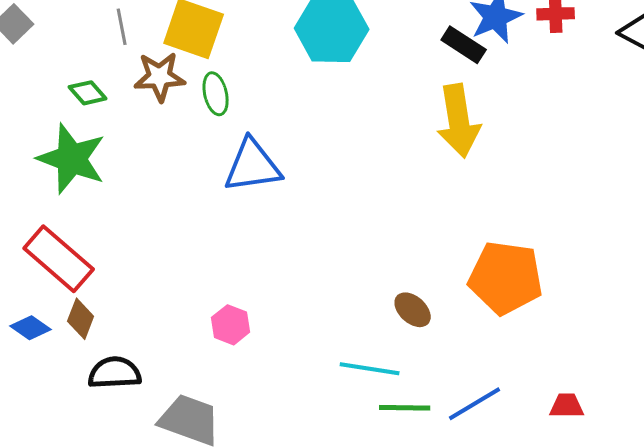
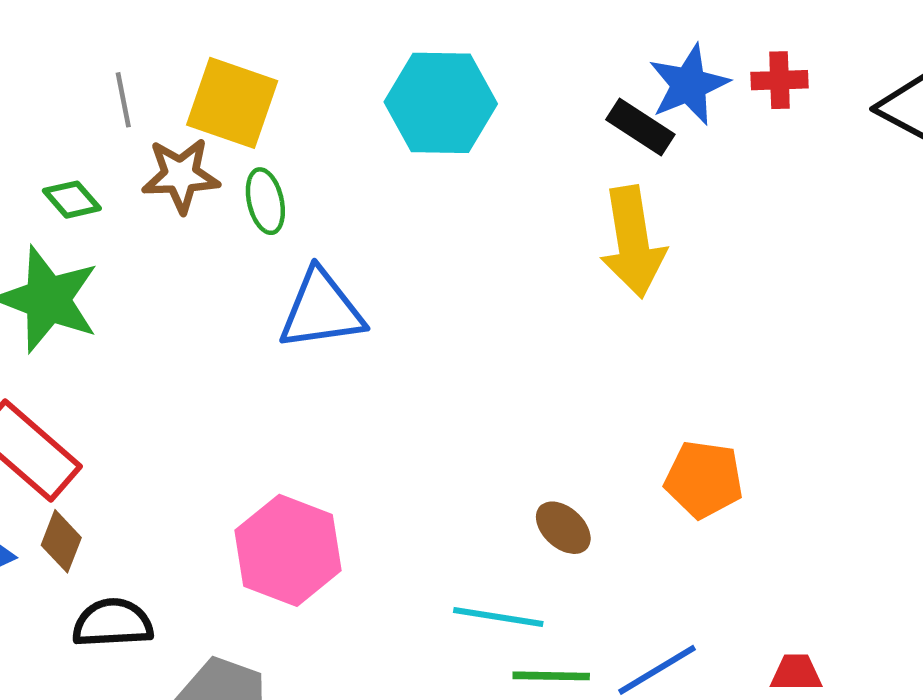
orange pentagon: (506, 278) -> (704, 479), size x0.7
pink hexagon: (231, 325) -> (288, 550), size x1.8

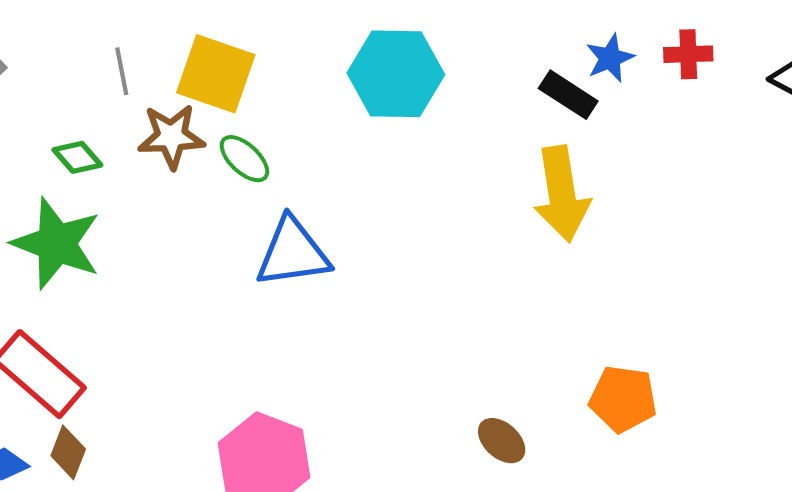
blue star: (689, 85) -> (610, 58), size x0.7
green ellipse: (265, 201) -> (244, 159), turned -34

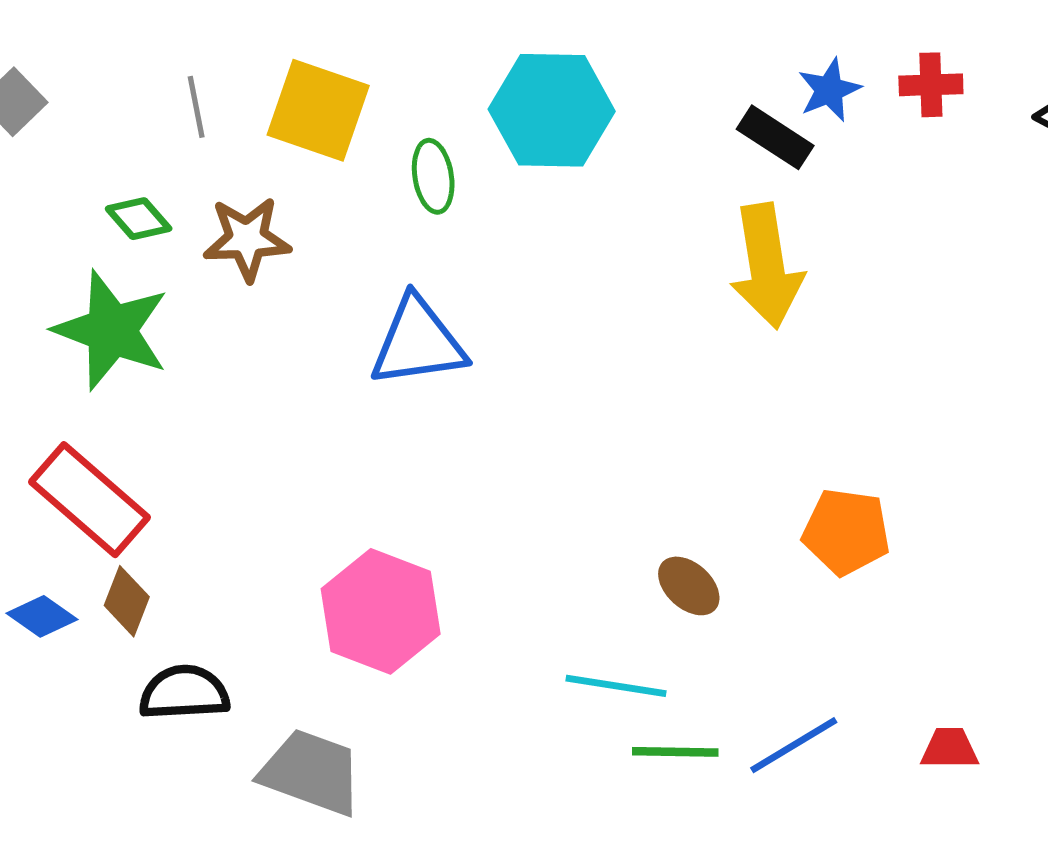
brown star: (171, 136) -> (247, 239), moved
green ellipse: (244, 159) -> (433, 176), moved, turned 38

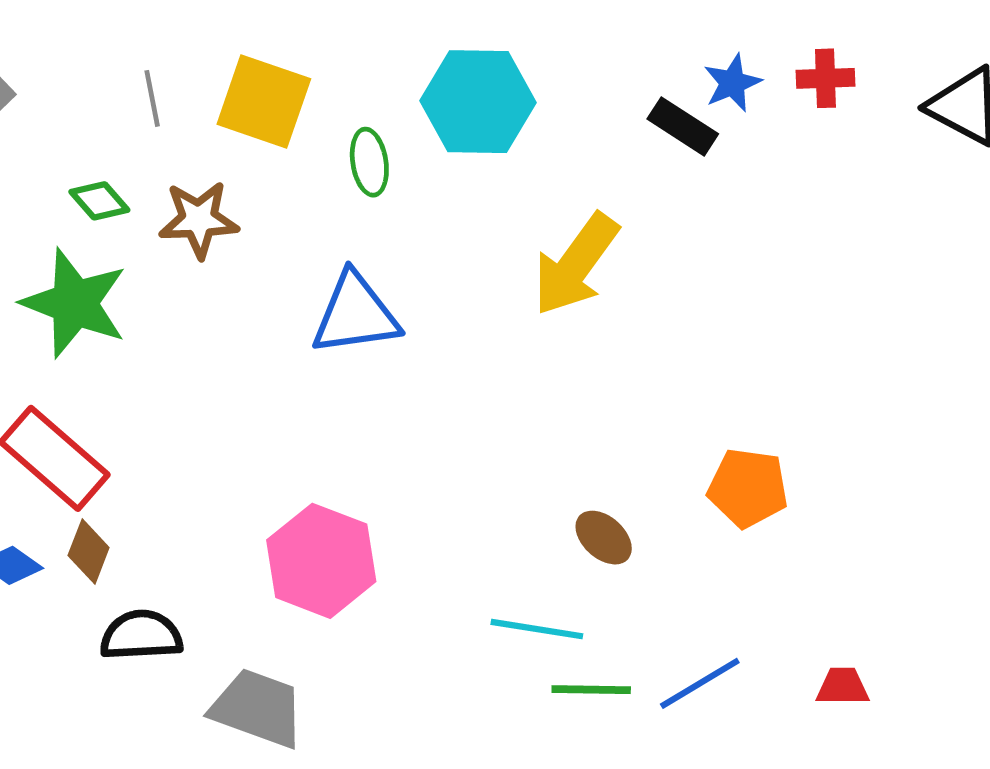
yellow arrow: (767, 266) -> (576, 264), moved, turned 45

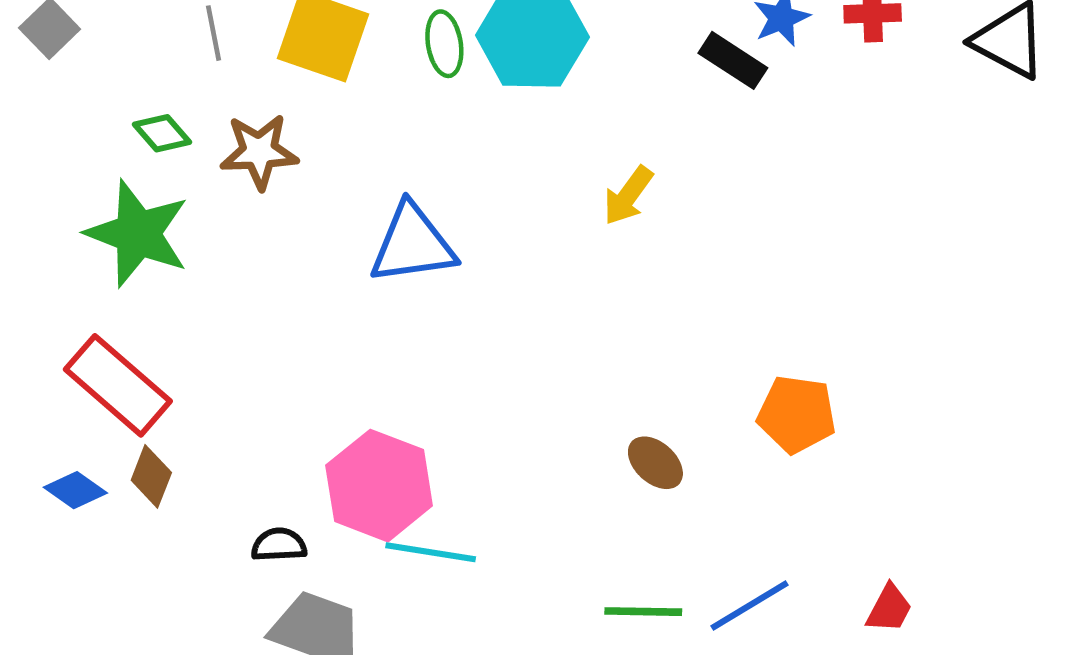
green ellipse: (369, 162) -> (444, 44), moved
yellow arrow: (576, 264) -> (628, 196), size x0.6
cyan line: (537, 629) -> (431, 552), moved
black semicircle: (141, 635) -> (279, 545), moved, size x0.7
red trapezoid: (843, 686) -> (889, 609), turned 118

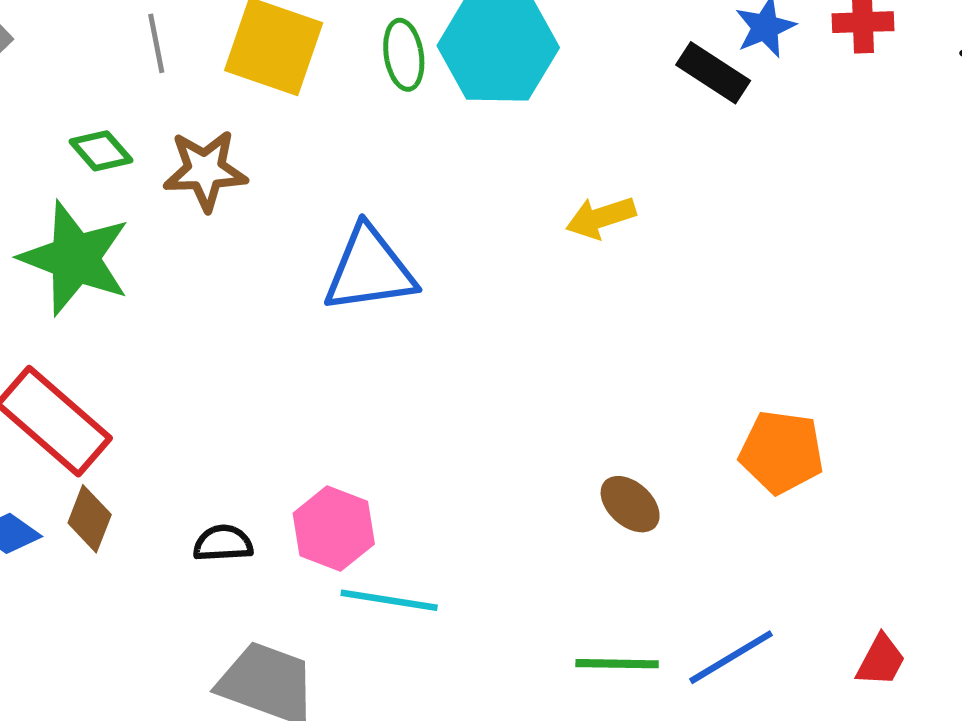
yellow arrow: (628, 196) -> (601, 218), turned 36
pink hexagon: (379, 486) -> (334, 529), size x0.7
black semicircle: (279, 545) -> (223, 543), moved

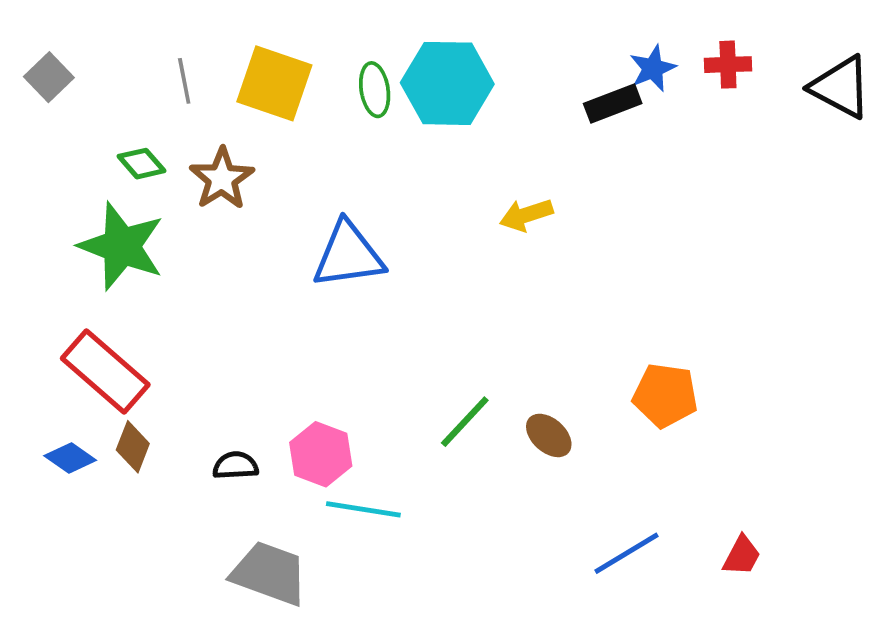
black rectangle: (713, 73) -> (613, 103), turned -54
brown star: (205, 170) -> (222, 179), turned -30
green line: (617, 664) -> (465, 422), moved, turned -48

